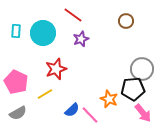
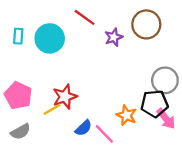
brown circle: (126, 21) -> (146, 24), size x1.6
purple star: (81, 39) -> (114, 37), moved
red star: (56, 69) -> (65, 97), moved
pink arrow: (143, 113) -> (166, 119), moved

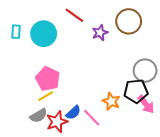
pink pentagon: (18, 95) -> (48, 79), moved
red star: (65, 97) -> (57, 122), moved
gray semicircle: (21, 132) -> (39, 116), moved

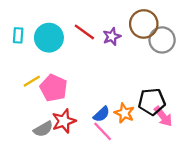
red line: (74, 15) -> (84, 32), moved
gray circle: (145, 71) -> (162, 40), moved
yellow line: (46, 96) -> (32, 81), moved
blue semicircle: (73, 113) -> (101, 114), moved
red star: (57, 122) -> (64, 121), moved

